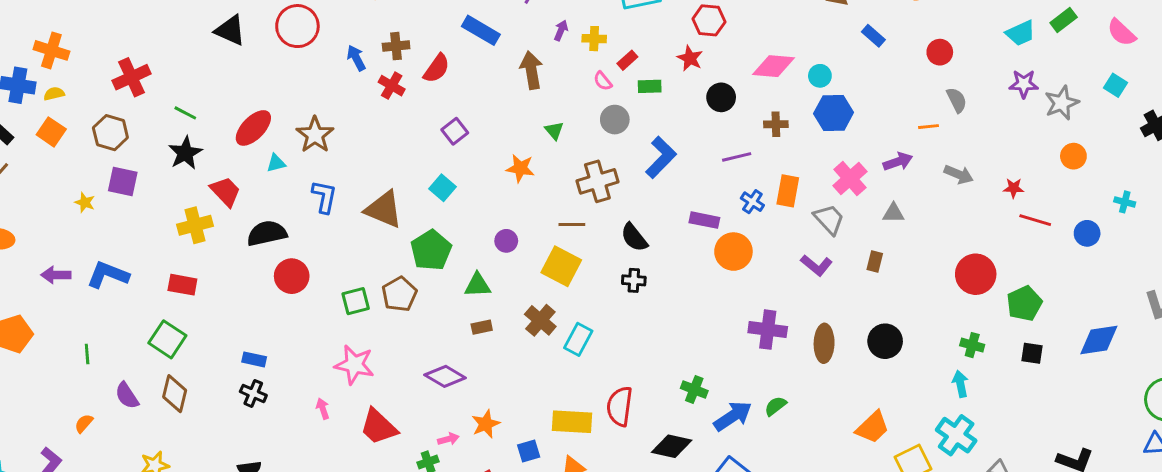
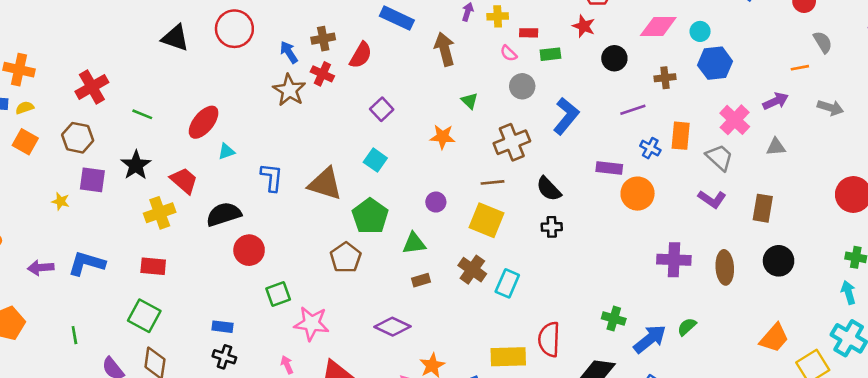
red rectangle: (627, 60) -> (529, 33), turned 48
brown star: (315, 135) -> (289, 90), moved
black star: (185, 153) -> (136, 165), moved
brown rectangle: (875, 261) -> (763, 208), moved, size x1.5
green square: (356, 301) -> (278, 294), moved

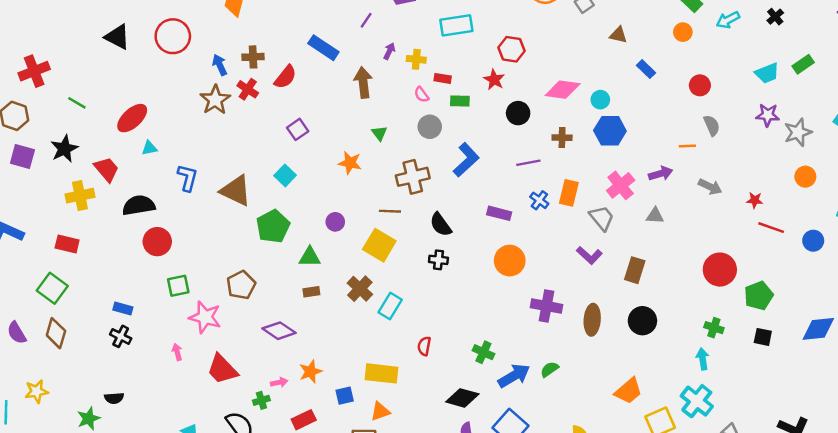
orange circle: (638, 194) -> (510, 261), moved
brown pentagon: (346, 258) -> (241, 285), moved
red semicircle: (549, 339) -> (424, 346), moved, size x0.6

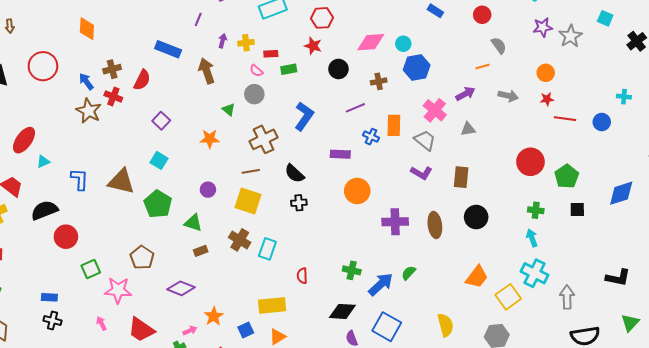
gray circle: (430, 127) -> (254, 94), moved
orange circle: (805, 177) -> (546, 73), moved
green triangle: (310, 257) -> (193, 223), turned 30

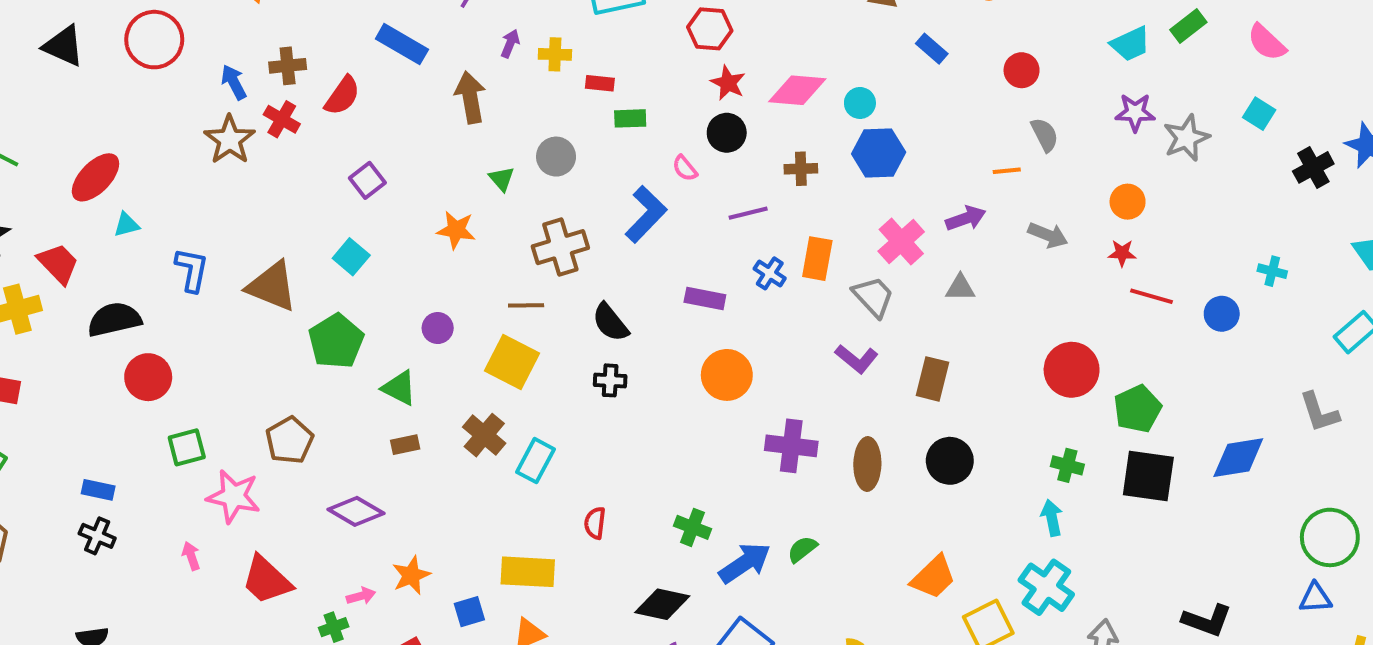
red star: (313, 46) -> (728, 83), moved
pink semicircle: (256, 71) -> (685, 168), moved
black square: (577, 209) -> (1148, 476), size x1.8

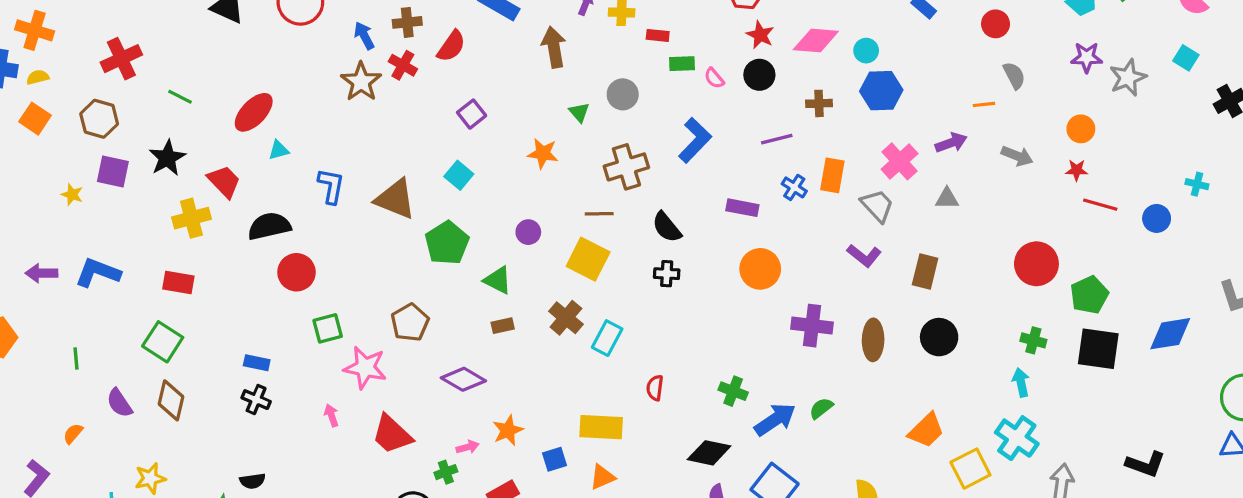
pink semicircle: (685, 168) -> (714, 78), moved

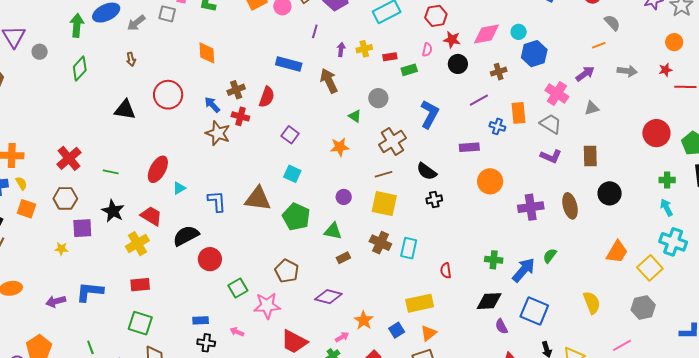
yellow semicircle: (38, 77) -> (21, 183), turned 88
pink semicircle: (714, 78) -> (427, 50), moved, turned -112
orange circle: (1081, 129) -> (674, 42), moved
pink arrow: (331, 415) -> (237, 332), moved, turned -32

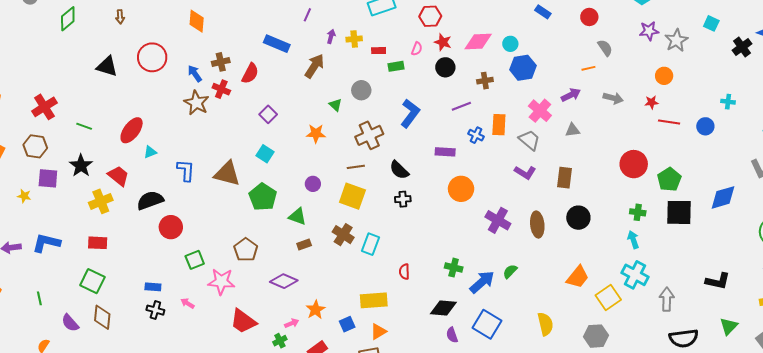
brown arrow: (329, 81) -> (314, 66), turned 50
purple cross: (531, 207) -> (498, 220), turned 30

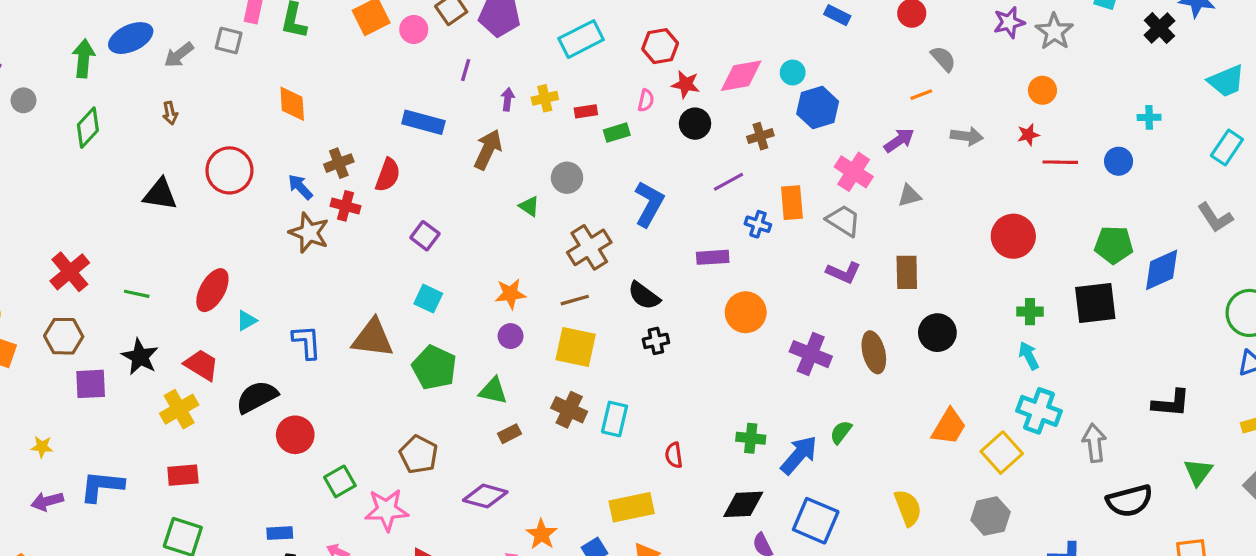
orange star: (316, 133) -> (510, 294), moved
green pentagon: (669, 179) -> (1114, 245), moved, turned -30
yellow star: (24, 196) -> (42, 447), moved

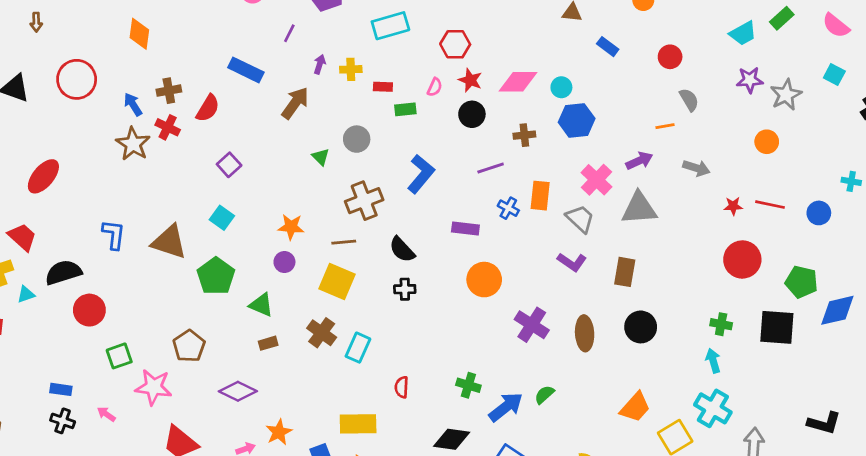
red star: (1028, 135) -> (733, 206), moved
gray triangle: (909, 196) -> (639, 208), size x1.8
red circle: (1013, 236) -> (742, 259), moved
cyan triangle: (246, 321) -> (26, 294), moved

